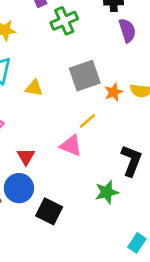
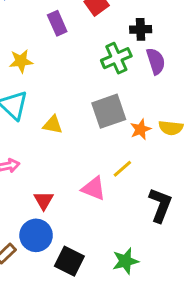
green cross: (64, 21) -> (116, 58), moved
yellow line: (88, 121) -> (122, 169), moved
green star: (107, 192) -> (125, 261), moved

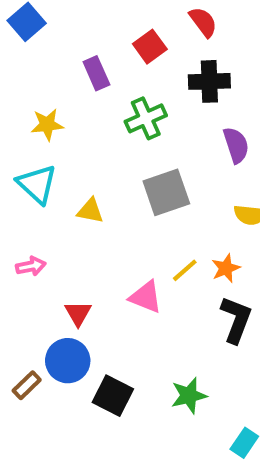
black cross: (141, 29) -> (209, 81), size x1.4
green cross: (116, 58) -> (146, 118), moved
purple semicircle: (156, 61) -> (236, 145), moved
orange star: (141, 129) -> (226, 268), moved

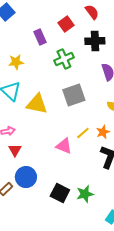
yellow triangle: (90, 211) -> (37, 104), size x1.6
red triangle: (78, 313) -> (15, 150), moved
black square: (113, 396) -> (60, 193), moved

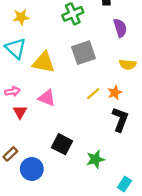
pink triangle: (64, 146) -> (47, 98), moved
blue circle: (26, 177) -> (32, 169), moved
black square: (60, 193) -> (62, 144), moved

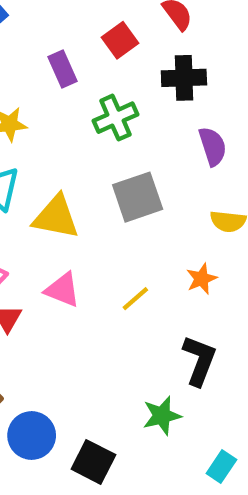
yellow line: (93, 94) -> (135, 299), moved
black L-shape: (120, 119) -> (199, 360), moved
black square: (62, 144) -> (93, 462), moved

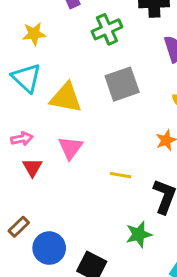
pink triangle: (63, 290) -> (70, 148), turned 44
yellow line: (135, 299) -> (121, 175), moved, turned 50

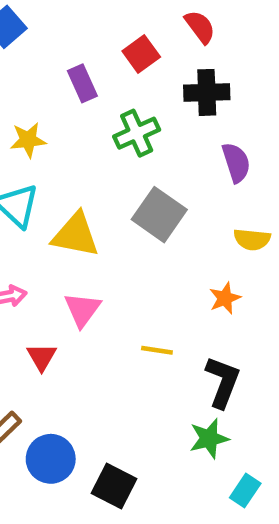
gray square: (122, 84) -> (159, 215), turned -36
red triangle: (32, 168) -> (42, 357), moved
green star: (139, 234) -> (209, 438), moved

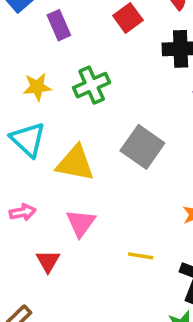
purple rectangle: (82, 83) -> (59, 25), moved
green cross: (137, 133) -> (92, 85), moved

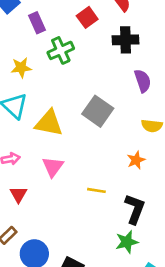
green cross: (92, 85) -> (61, 50), moved
red triangle: (48, 261) -> (18, 194), moved

